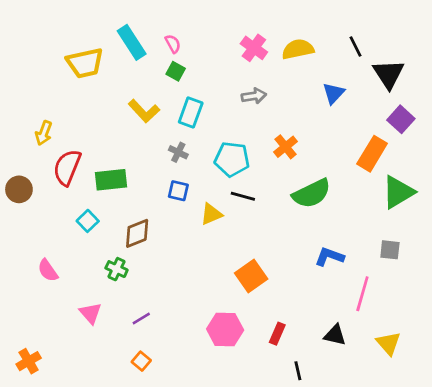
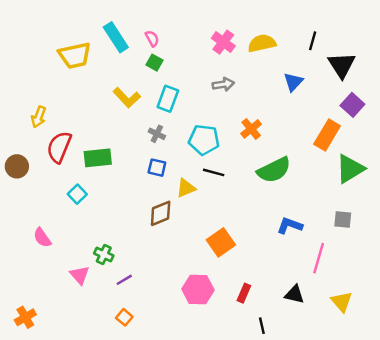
black line: (356, 47) -> (313, 41), turned 42
brown diamond: (137, 233) -> (161, 213), moved
green cross: (117, 269) -> (104, 254), moved

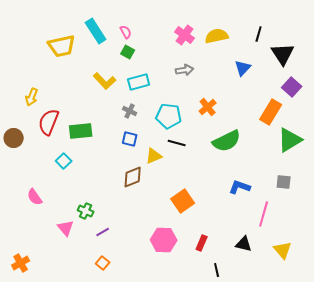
cyan rectangle: (168, 99) -> (139, 82), turned 55

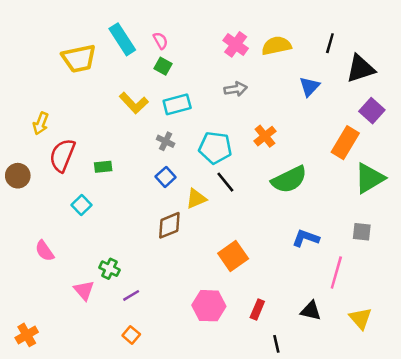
black triangle: (283, 54) -> (361, 69), turned 45
green rectangle: (81, 131) -> (103, 167), size x0.6
blue square: (130, 139) -> (166, 177), turned 35
black line: (177, 143) -> (225, 182), turned 36

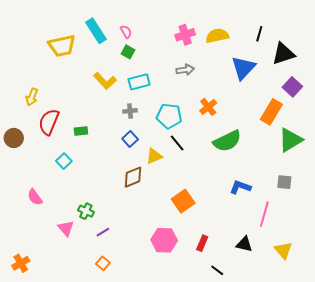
pink cross: (236, 44) -> (185, 35), turned 36
blue triangle: (310, 86) -> (243, 68), size x1.5
gray cross: (166, 141) -> (130, 111), turned -32
black line: (276, 344) -> (217, 270), turned -40

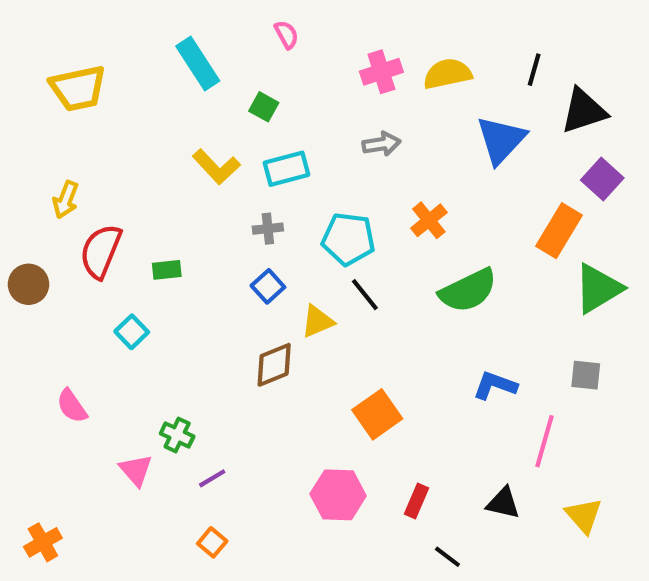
pink semicircle: (126, 32) -> (286, 35), moved
yellow trapezoid: (62, 46) -> (78, 88), moved

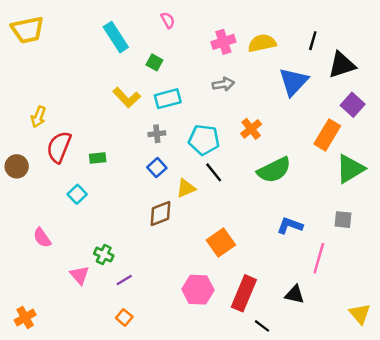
yellow trapezoid: (78, 88) -> (28, 30), moved
red rectangle: (417, 501) -> (244, 293), size x1.8
yellow triangle: (584, 515) -> (360, 314), moved

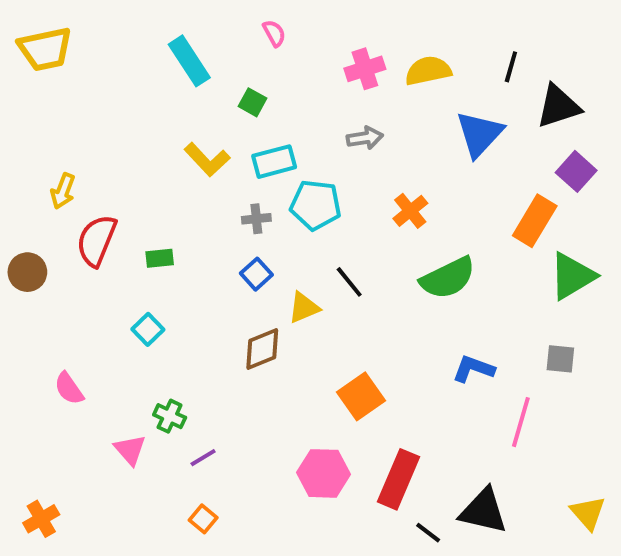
cyan pentagon: (204, 140) -> (316, 205), moved
cyan square: (77, 194) -> (148, 329), moved
black triangle: (295, 294) -> (483, 511), moved, size x1.5

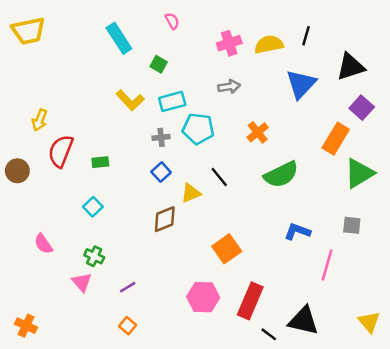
black line: (511, 67) -> (306, 36), moved
green cross: (170, 416) -> (94, 256), moved
orange cross: (41, 519) -> (26, 326), turned -35

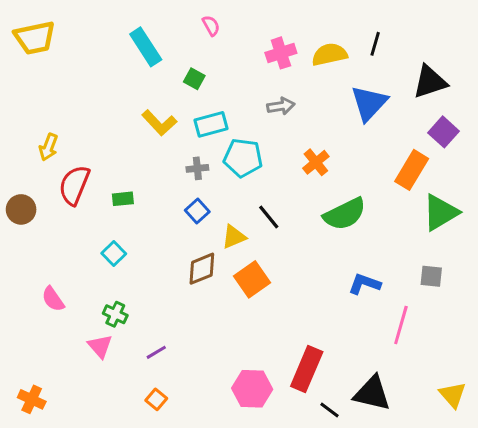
orange square: (227, 249) -> (252, 279), moved
pink hexagon: (203, 297) -> (252, 389), moved

